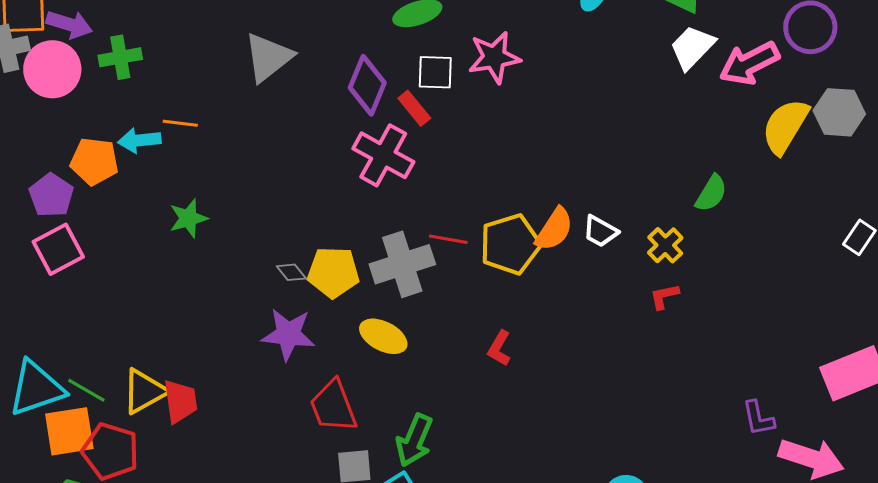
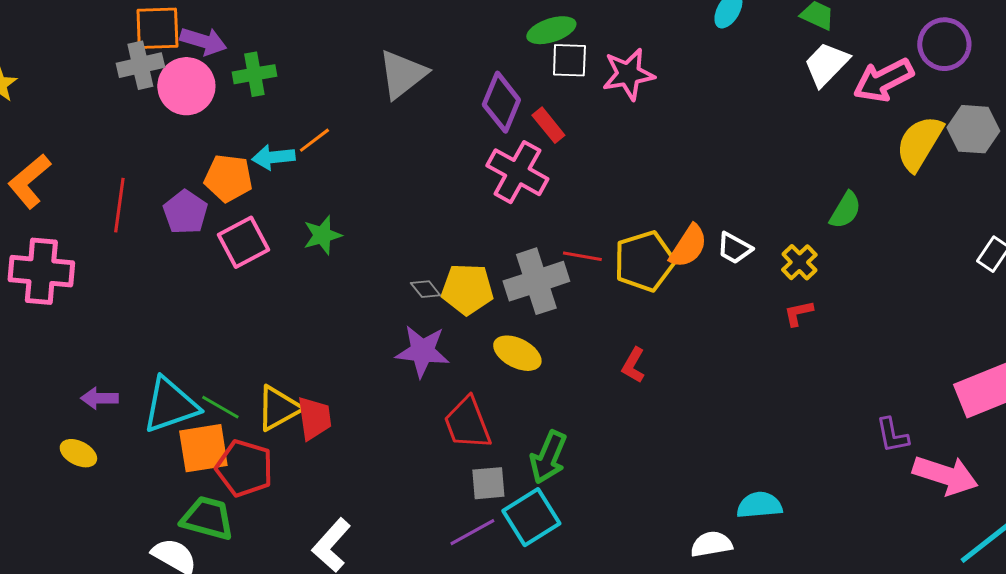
white square: (435, 72) -> (569, 60), moved
orange line: (180, 123) -> (314, 140), turned -44
pink square: (58, 249) -> (243, 242), moved

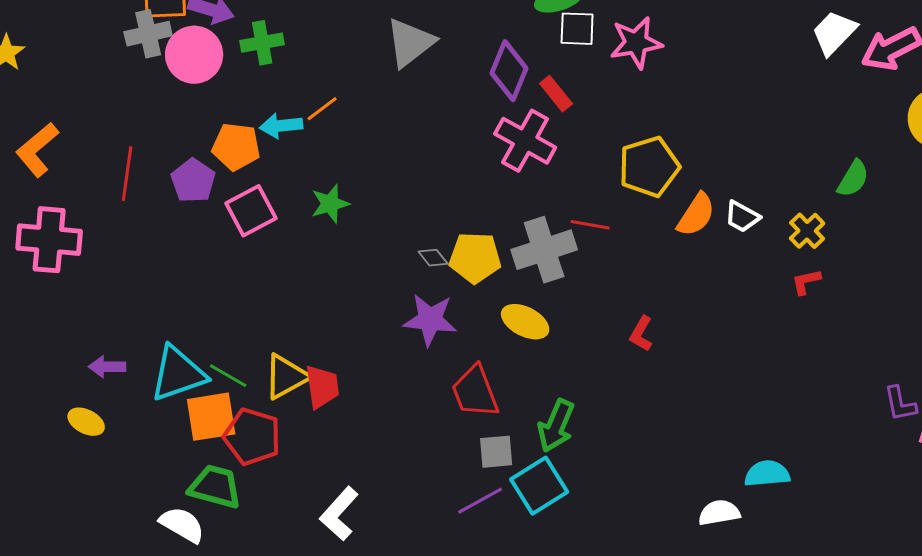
yellow pentagon: (644, 261) -> (649, 167), moved

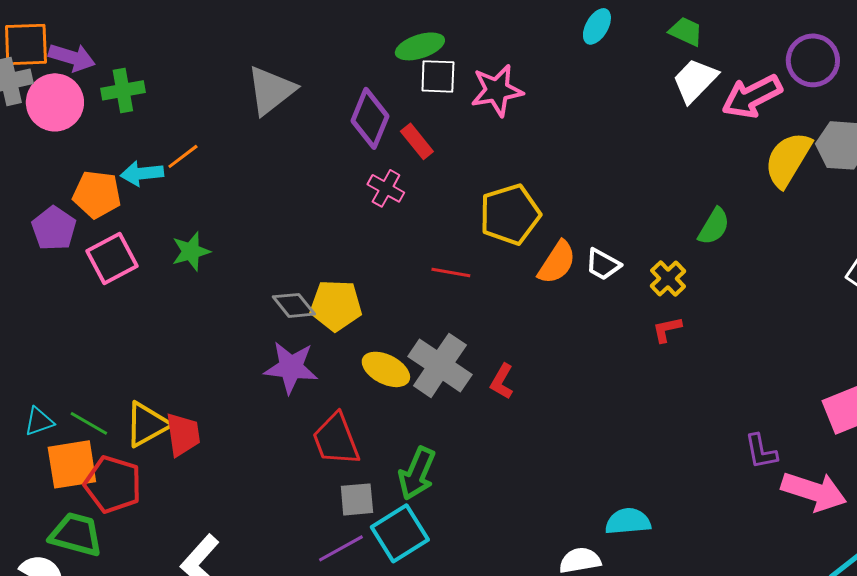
pink cross: (525, 141) -> (386, 188), size x0.6
gray cross: (544, 250) -> (440, 365), moved, turned -38
gray diamond: (433, 258) -> (294, 305), size x1.4
cyan triangle: (178, 374) -> (39, 421), size x0.5

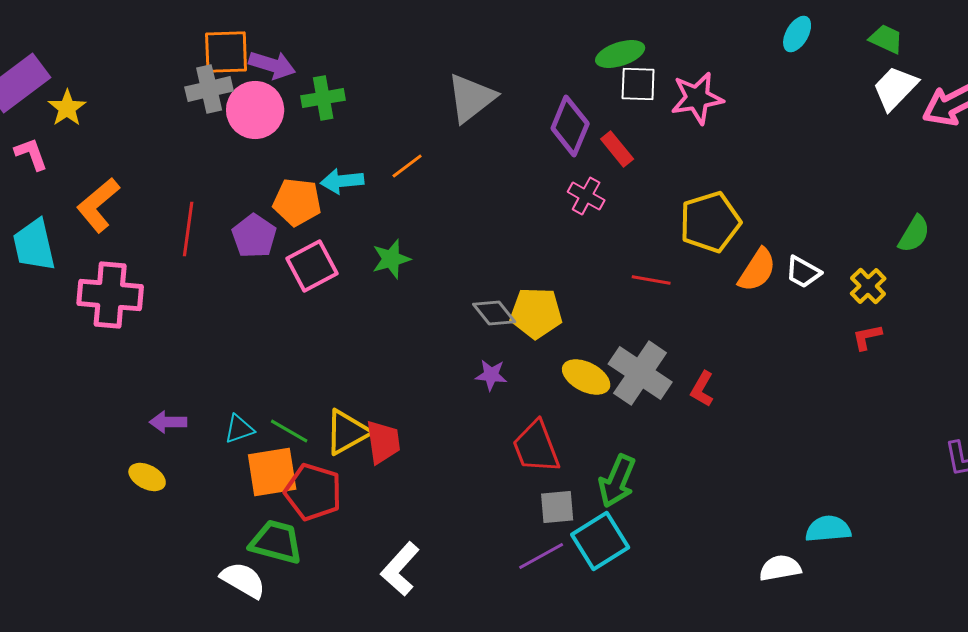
orange line: (183, 156) -> (407, 166), moved
purple star: (291, 367) -> (491, 375), size x0.6

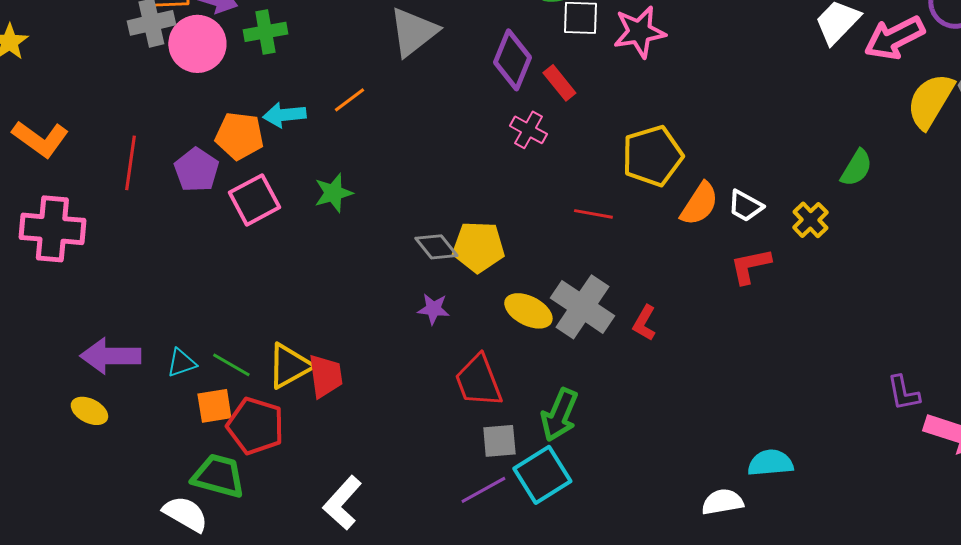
orange L-shape: (98, 205) -> (40, 139), turned -104
red L-shape: (867, 337) -> (750, 266), moved, size x1.4
purple arrow: (168, 422) -> (110, 356), size x1.6
orange square: (272, 472) -> (214, 406), size x0.7

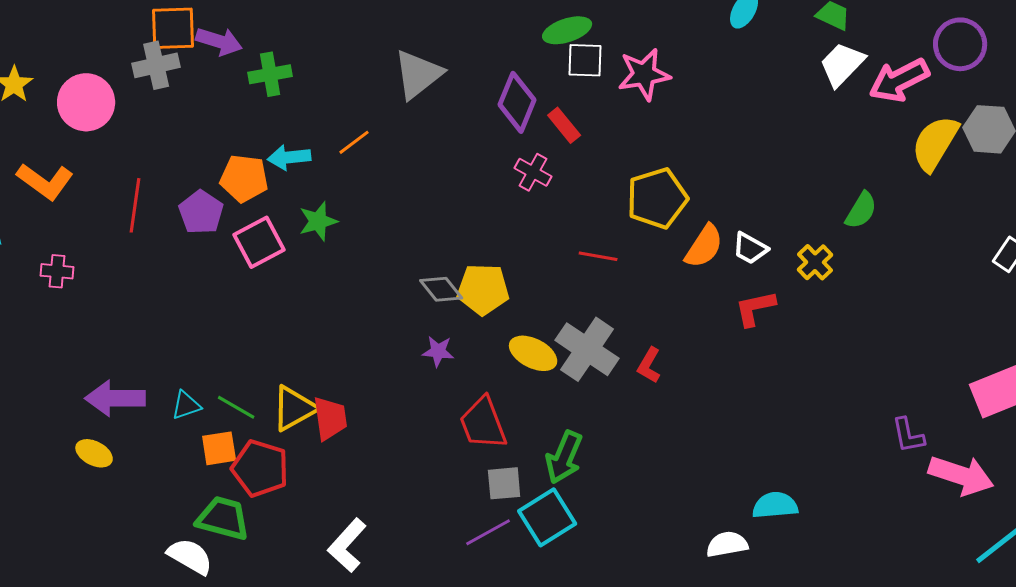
pink circle: (197, 44) -> (86, 102), moved
green star: (333, 193) -> (318, 221), moved
pink cross: (52, 229) -> (57, 271), size x0.5

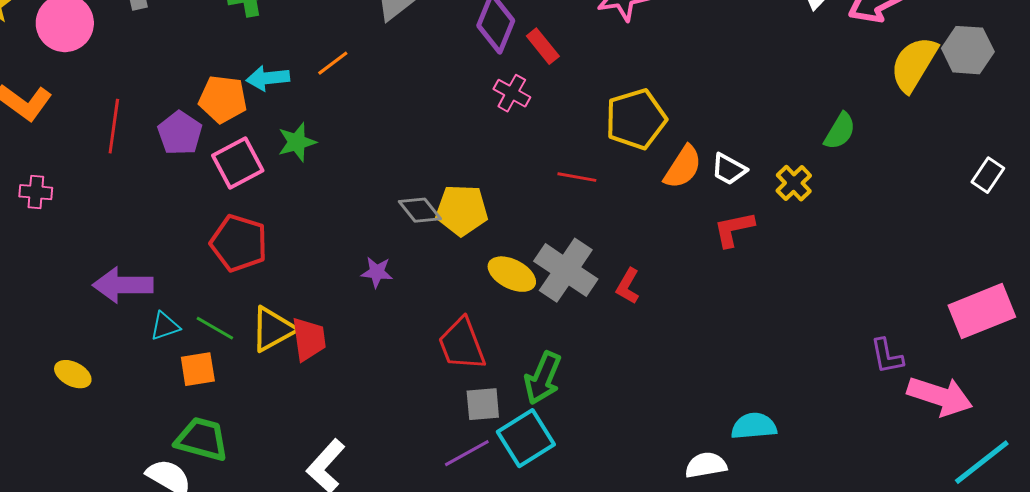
purple star: (438, 351) -> (377, 272), moved
purple arrow: (115, 398) -> (123, 285), moved
red pentagon: (260, 468) -> (239, 243), moved

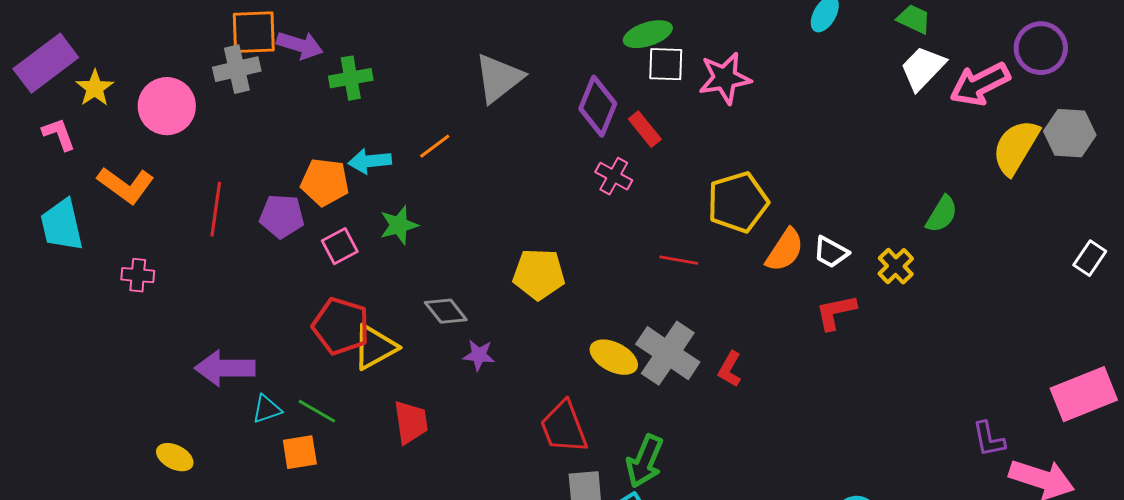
purple pentagon: (180, 133) -> (282, 216), turned -30
pink square: (238, 163) -> (340, 246), size x0.7
gray diamond: (420, 210) -> (446, 311), moved
yellow pentagon: (462, 210) -> (539, 274), moved
yellow triangle: (273, 329) -> (375, 347), moved

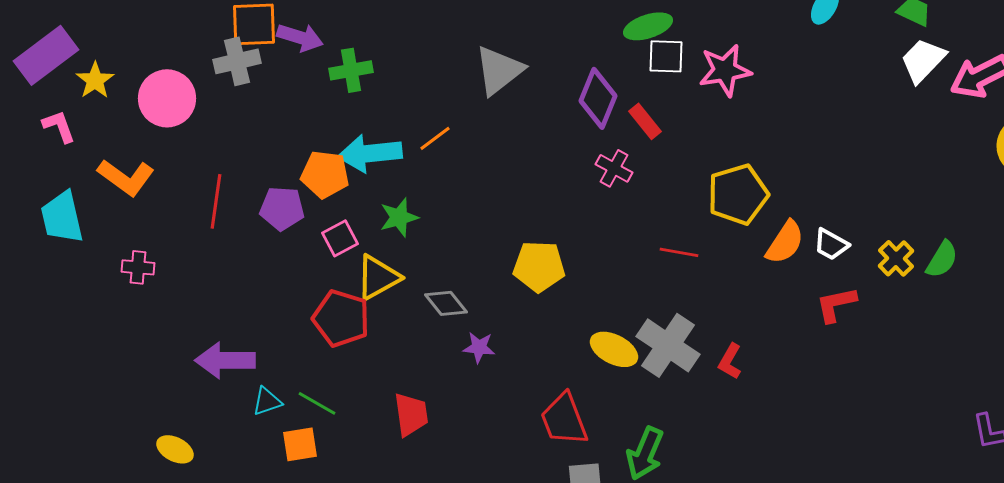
cyan arrow: (370, 161) -> (370, 153), size x1.5
green semicircle: (942, 214) -> (942, 259), moved
yellow triangle: (375, 347) -> (378, 277), moved

